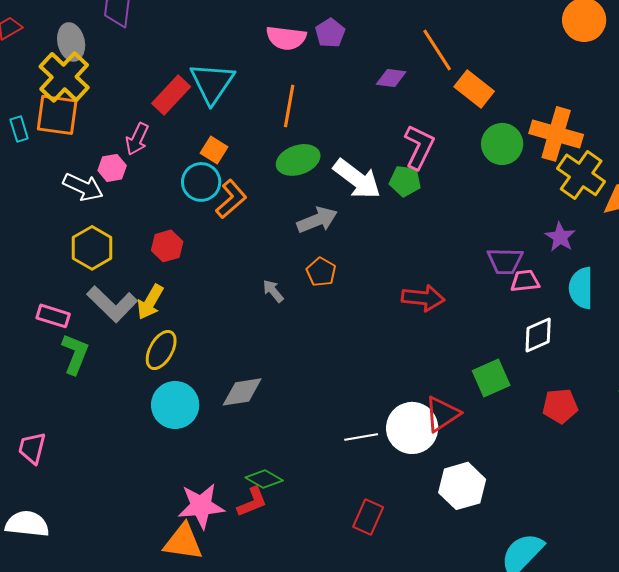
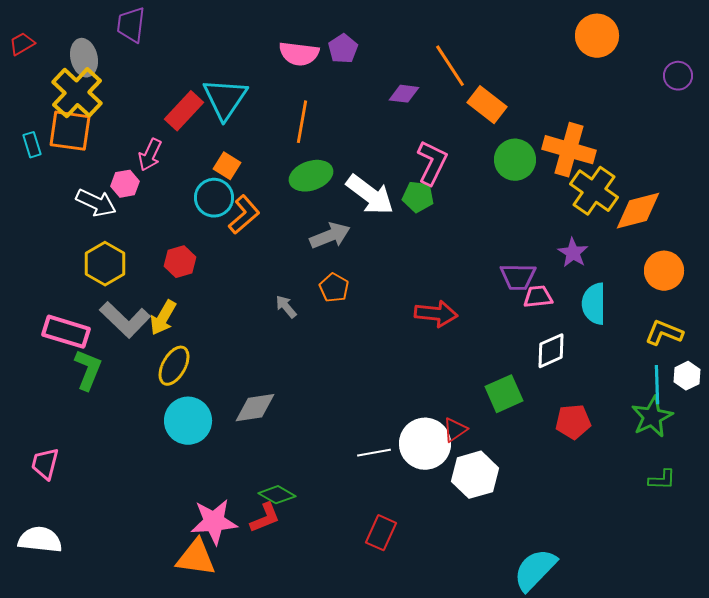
pink rectangle: (53, 316) -> (66, 332), size x1.4
red triangle: (442, 414) -> (455, 430), size x0.7
white hexagon: (462, 486) -> (475, 475), moved

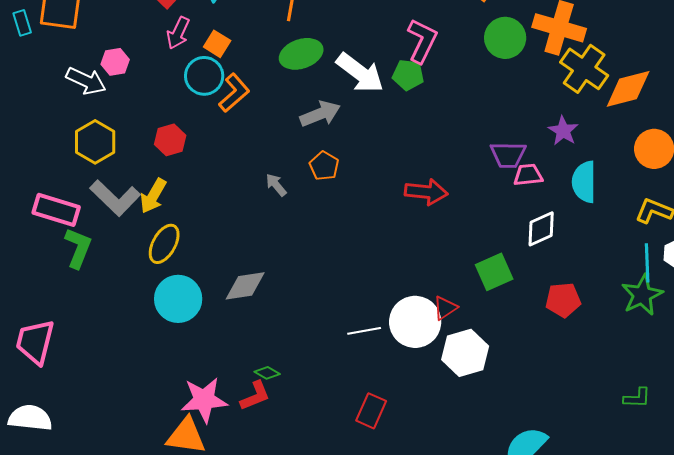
pink arrow: (150, 155) -> (178, 33), moved
pink trapezoid: (45, 464) -> (35, 342), size x1.4
green L-shape: (662, 480) -> (637, 398), moved
green diamond: (277, 495) -> (267, 373), size x0.7

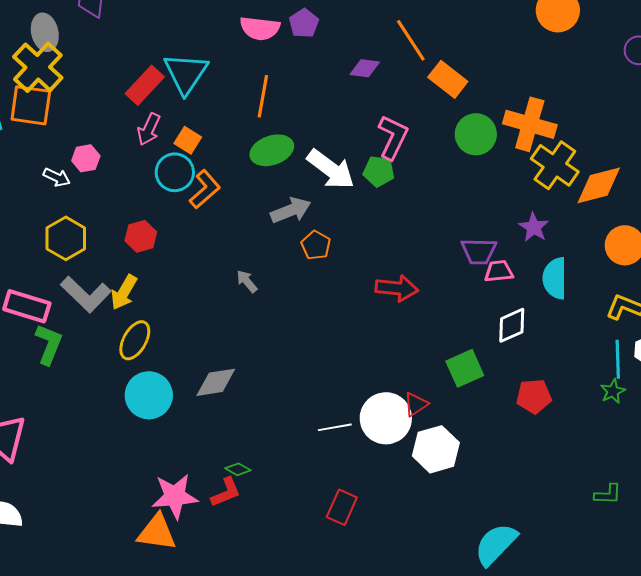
white arrow: (86, 81) -> (57, 177), size x0.7
orange pentagon: (324, 166) -> (316, 245), moved
green star: (642, 295) -> (613, 391), size x0.6

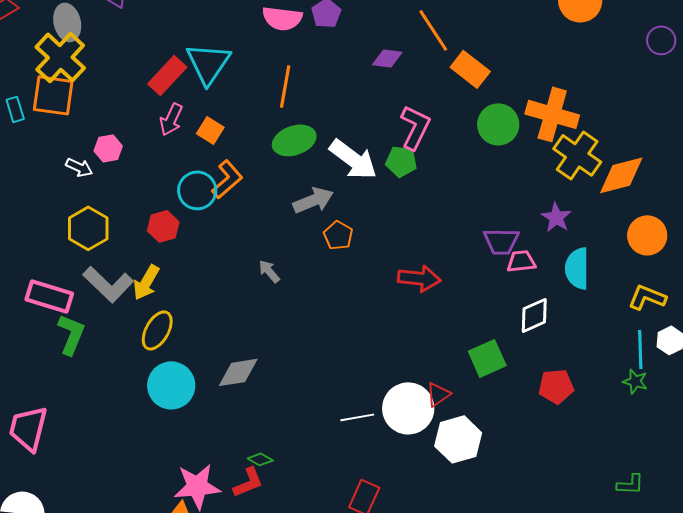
cyan circle: (175, 172) -> (197, 190), moved
green star: (613, 391) -> (635, 381), turned -30

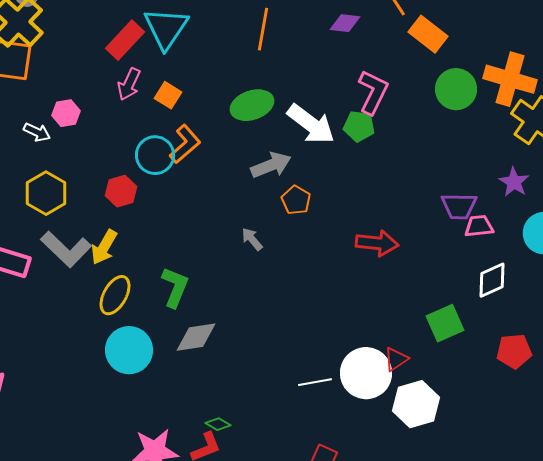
orange line: (285, 86) -> (263, 29), moved
gray arrow: (269, 271) -> (252, 239), moved
green L-shape: (71, 334) -> (175, 287), moved

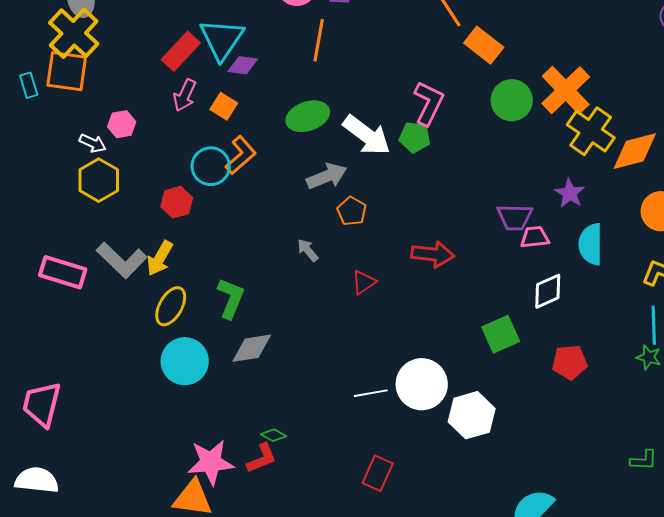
purple diamond: (345, 23) -> (243, 65), moved
orange cross: (510, 79) -> (566, 90), turned 30
yellow hexagon: (46, 193) -> (99, 180), moved
red triangle: (396, 359) -> (364, 282), moved

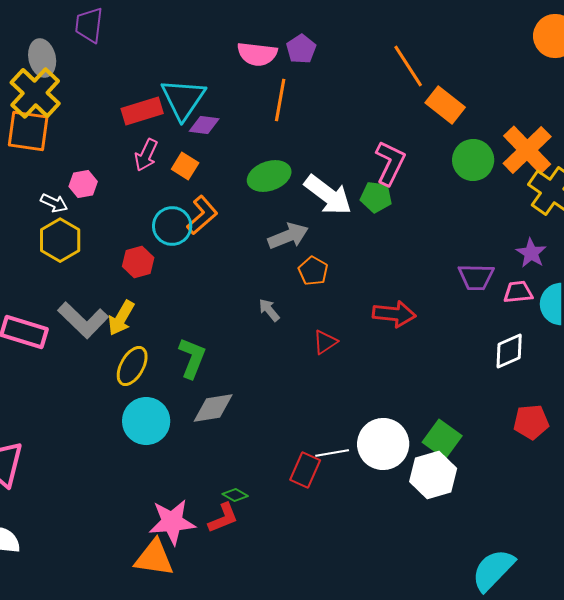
red rectangle: (181, 51) -> (142, 111), turned 30
pink trapezoid: (535, 237) -> (518, 292), moved
green square: (501, 334) -> (442, 439), moved, turned -30
red rectangle: (378, 473) -> (305, 470), moved

